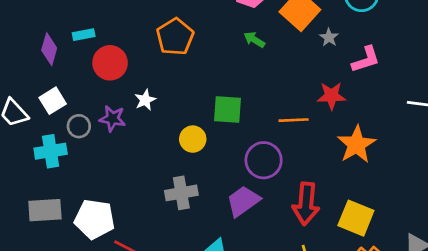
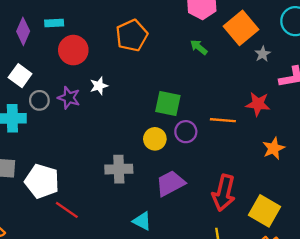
white square: (53, 101) -> (20, 76), turned -30
yellow circle: (193, 139) -> (155, 139), moved
orange star: (356, 145) -> (274, 148), size x0.7
purple circle: (264, 160) -> (186, 132), moved, size x0.7

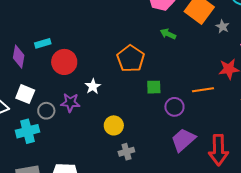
orange pentagon: (132, 35) -> (131, 59), moved
green square: (168, 103) -> (154, 87), size x0.7
yellow circle: (155, 139) -> (114, 125), moved
gray cross: (119, 169) -> (126, 152), size x0.7
purple trapezoid: (170, 183) -> (183, 140), moved

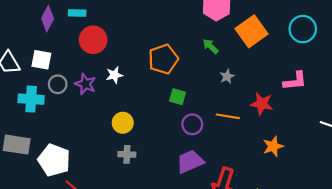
gray star: (223, 27) -> (227, 76), moved
white square: (25, 94) -> (41, 60), turned -30

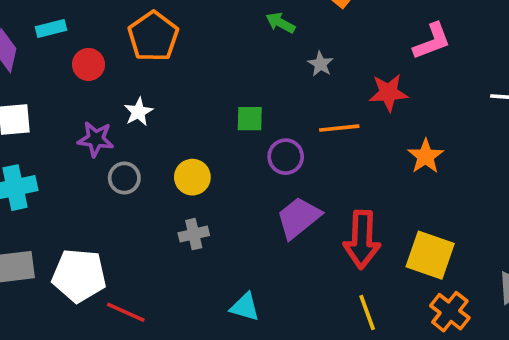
red circle: (93, 40) -> (88, 64), size x0.7
orange pentagon: (163, 59) -> (153, 36), moved
gray circle: (58, 84) -> (124, 178), moved
yellow circle: (123, 123) -> (192, 177), moved

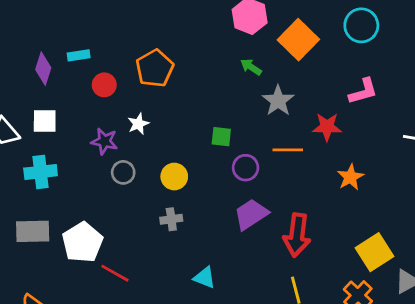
gray star: (320, 64) -> (278, 101), size x1.6
yellow square: (430, 255) -> (375, 252), moved, turned 33
white pentagon: (79, 276) -> (82, 242), turned 30

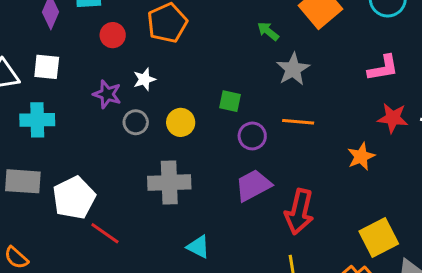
red star: (327, 127) -> (393, 118), moved
gray circle: (123, 172) -> (136, 122), moved
yellow circle: (174, 177) -> (181, 122), moved
gray cross: (171, 219) -> (169, 183), size x1.8

